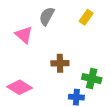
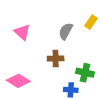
gray semicircle: (47, 16) -> (66, 31), moved
yellow rectangle: (86, 17) -> (91, 22), moved

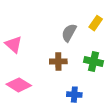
pink triangle: (22, 32) -> (14, 44), moved
green cross: (85, 73) -> (94, 61), moved

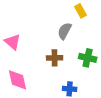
yellow rectangle: (96, 23) -> (81, 11), moved, turned -64
pink diamond: (19, 85) -> (18, 80), turned 45

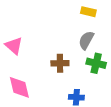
yellow rectangle: (81, 11) -> (88, 12), turned -48
gray semicircle: (65, 31) -> (86, 40), moved

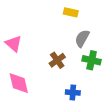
yellow rectangle: (88, 12) -> (71, 12), moved
brown cross: (60, 63) -> (57, 60), turned -35

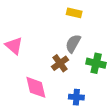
gray semicircle: (82, 38) -> (73, 44), moved
pink diamond: (19, 83) -> (36, 87), moved

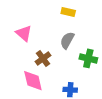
pink triangle: (14, 46) -> (24, 33), moved
brown cross: (60, 63) -> (43, 58), moved

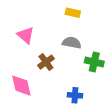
gray semicircle: (67, 40) -> (72, 43), turned 72
pink diamond: (33, 81) -> (21, 86), moved

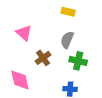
gray semicircle: (72, 43) -> (67, 40), turned -78
green cross: (94, 62) -> (78, 61), moved

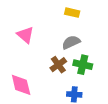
gray semicircle: (67, 40) -> (71, 42), turned 42
brown cross: (43, 58) -> (58, 65), moved

